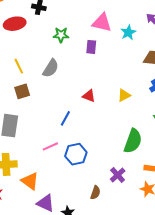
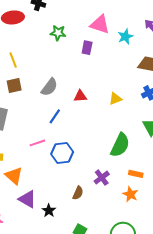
gray semicircle: (51, 68) -> (49, 87), moved
red triangle: (89, 96) -> (80, 96), turned -32

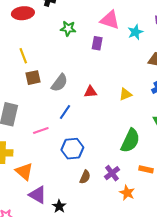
brown square: (14, 86) -> (33, 78), moved
pink line: (37, 143) -> (41, 130), moved
brown semicircle: (78, 193) -> (85, 177), moved
orange star: (130, 194) -> (127, 193), moved

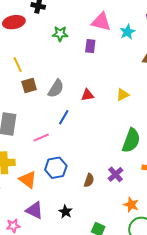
blue hexagon: (72, 149) -> (56, 168), moved
orange star: (127, 193) -> (131, 205), moved
purple triangle: (38, 195) -> (34, 210), moved

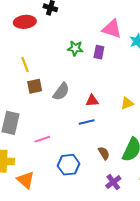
green star: (60, 34) -> (75, 48), moved
blue line: (64, 117) -> (87, 122), moved, turned 42
blue hexagon: (56, 168) -> (69, 165), moved
brown semicircle: (89, 180) -> (104, 153), moved, turned -56

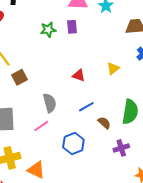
gray semicircle: (61, 92) -> (50, 103), moved, turned -36
red triangle: (92, 101) -> (79, 75), turned 40
blue line: (87, 122) -> (86, 107), moved
purple cross: (113, 182) -> (121, 148), turned 35

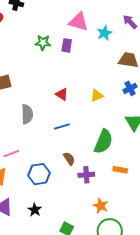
brown semicircle: (104, 123) -> (69, 159), moved
pink line: (41, 126) -> (11, 154), moved
blue hexagon: (73, 143) -> (39, 174), moved

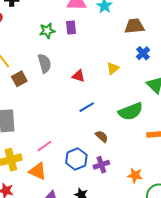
gray semicircle: (27, 114) -> (44, 63), moved
green semicircle: (103, 142) -> (131, 111), turned 60
purple cross: (86, 175) -> (101, 165), moved
orange star: (101, 206) -> (135, 175), moved

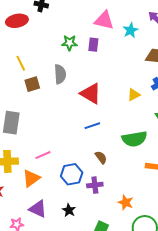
yellow triangle: (113, 68) -> (134, 95), moved
red triangle: (78, 76) -> (91, 94), size x1.6
orange triangle: (38, 171) -> (31, 178), turned 48

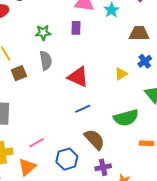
green star: (69, 43) -> (43, 33), moved
brown semicircle: (101, 157) -> (94, 139), size x1.6
purple cross: (95, 185) -> (103, 167), moved

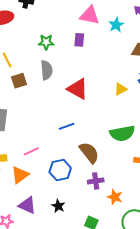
blue line: (83, 109) -> (67, 126), moved

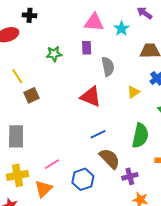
gray semicircle: (47, 70) -> (108, 66), moved
blue line: (67, 126) -> (98, 134), moved
green semicircle: (122, 133) -> (140, 136), turned -60
purple cross: (96, 181) -> (130, 176), moved

